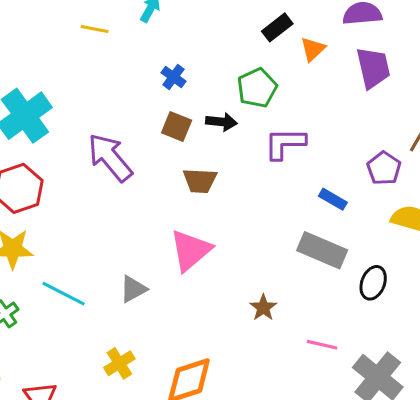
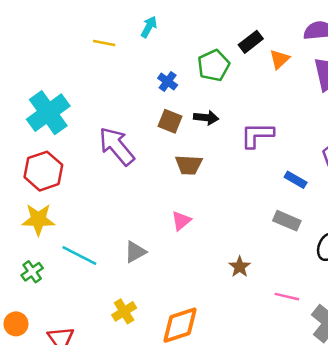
green pentagon: (257, 88) -> (214, 65), moved
pink triangle: (191, 250) -> (181, 221), size x0.6
gray rectangle: (322, 250) -> (287, 221), size x0.7

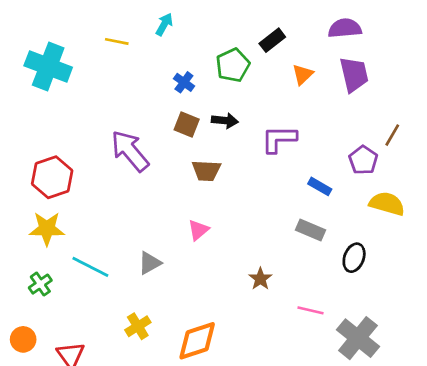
orange triangle: (279, 59) -> (303, 74), moved
cyan cross: (48, 113) -> (48, 67), moved, turned -33

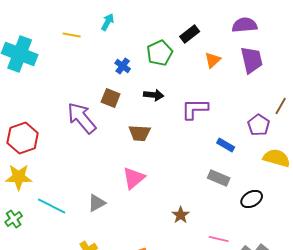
brown square: (187, 125) -> (111, 98), moved
pink triangle: (198, 230) -> (134, 178), size x1.4
black ellipse: (354, 258) -> (252, 199), turned 40

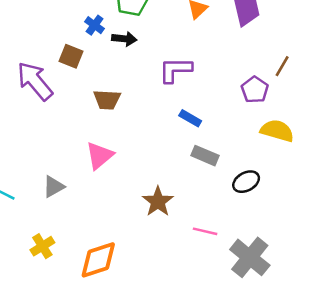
blue cross: (123, 66) -> (95, 25), moved
black arrow: (154, 95) -> (124, 39), moved
blue rectangle: (226, 145) -> (190, 118), moved
brown star: (181, 215) -> (158, 202), size x1.4

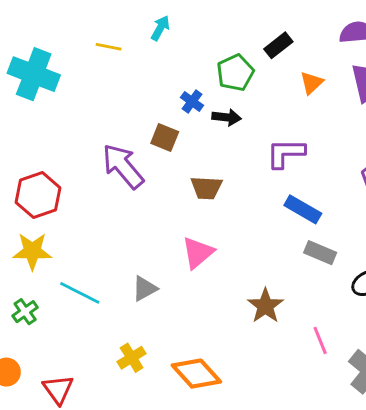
blue rectangle: (190, 118) -> (303, 209), size x1.4
pink line: (205, 231) -> (320, 340), turned 55
orange diamond: (98, 260) -> (196, 374), turned 66

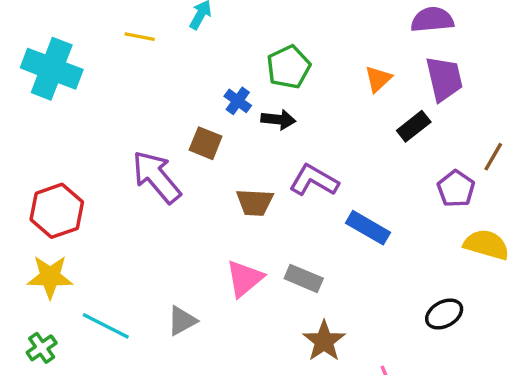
black rectangle: (278, 45) -> (414, 126), moved
purple L-shape: (286, 153) -> (314, 180), moved, turned 30
gray rectangle: (320, 253) -> (304, 278), moved

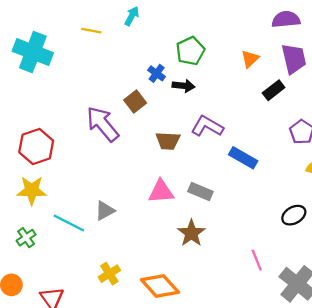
brown square: (206, 143) -> (135, 102), turned 30
pink triangle: (245, 278) -> (161, 192), turned 36
gray triangle: (182, 321) -> (105, 211), moved
brown star: (324, 341) -> (191, 233), moved

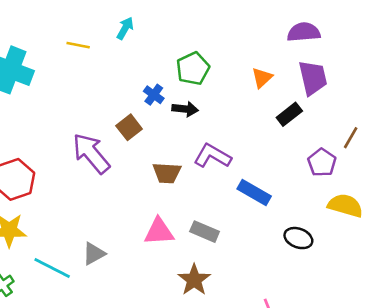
black ellipse: (294, 215) -> (298, 238), moved, turned 50

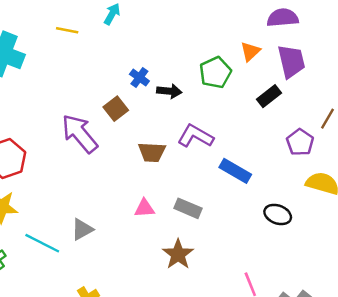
green pentagon: (193, 69) -> (215, 73), moved
orange triangle: (262, 78) -> (250, 51), moved
pink triangle: (159, 232) -> (144, 208), size x0.7

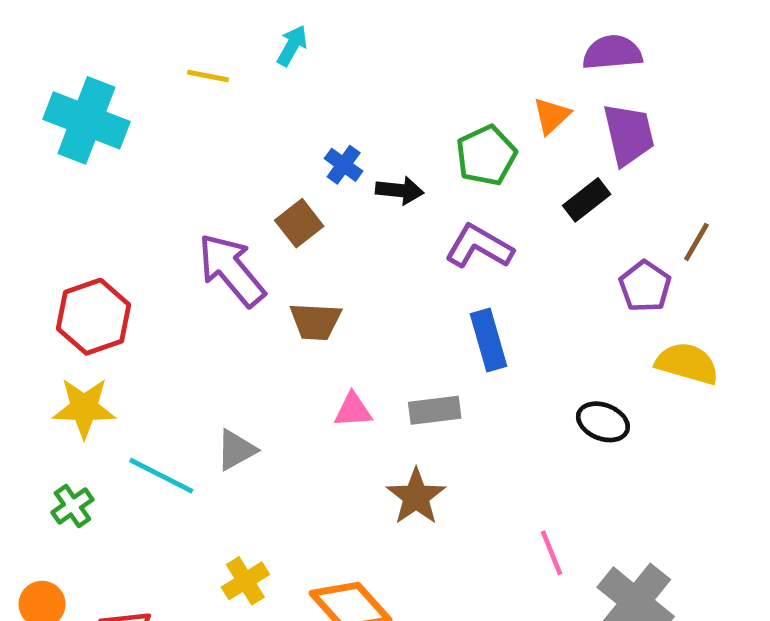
purple L-shape: (195, 136) -> (479, 247), moved
brown trapezoid: (152, 152) -> (316, 321), moved
blue rectangle: (235, 171) -> (488, 340), moved, turned 44
gray rectangle: (188, 208) -> (435, 410), turned -30

